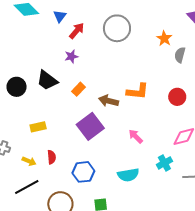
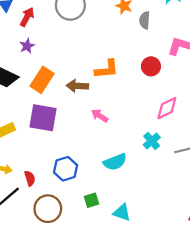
orange rectangle: (79, 89) -> (42, 80), size x1.6
purple square: (90, 126) -> (43, 118), moved, turned -32
pink arrow: (136, 136) -> (100, 116), moved
red semicircle: (52, 157) -> (30, 178), moved

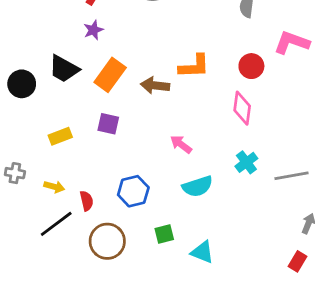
pink diamond: (167, 108) -> (242, 108), moved, turned -60
pink arrow: (100, 116) -> (181, 144), moved
purple square: (43, 118) -> (108, 124), size x0.6

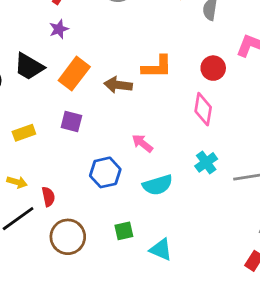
blue hexagon: (133, 191) -> (105, 172), moved

